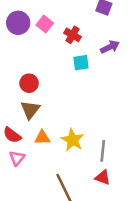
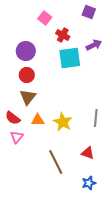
purple circle: (18, 23) -> (26, 51), moved
pink square: (45, 24) -> (45, 18), moved
cyan square: (81, 63) -> (70, 58), size x1.6
gray line: (103, 151) -> (96, 118), moved

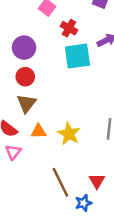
red triangle: (88, 153) -> (97, 181), moved, turned 40
blue star: (89, 183) -> (83, 203), moved

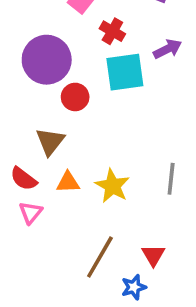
purple circle: (24, 48) -> (47, 60), size x1.4
red circle: (25, 77) -> (75, 97), moved
brown line: (60, 182) -> (100, 257), turned 56

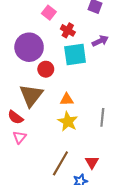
brown triangle: (50, 141) -> (31, 95), size x1.4
orange triangle: (68, 182) -> (67, 100), moved

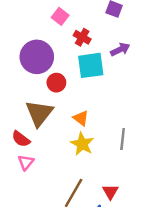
orange triangle: (67, 100) -> (81, 118), turned 40

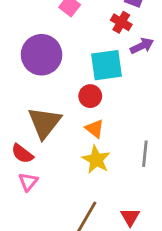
red cross: (82, 37) -> (121, 22), moved
red circle: (56, 83) -> (90, 96), moved

